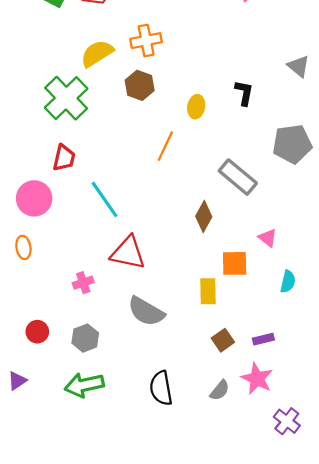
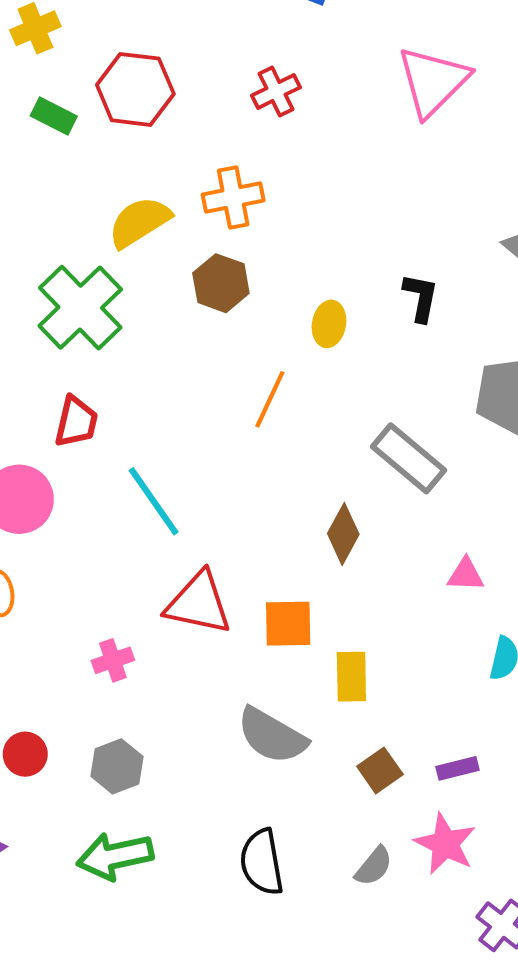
pink triangle: (268, 238) -> (466, 575), turned -36
orange square: (235, 263) -> (288, 624), moved
gray semicircle: (146, 311) -> (272, 736), moved

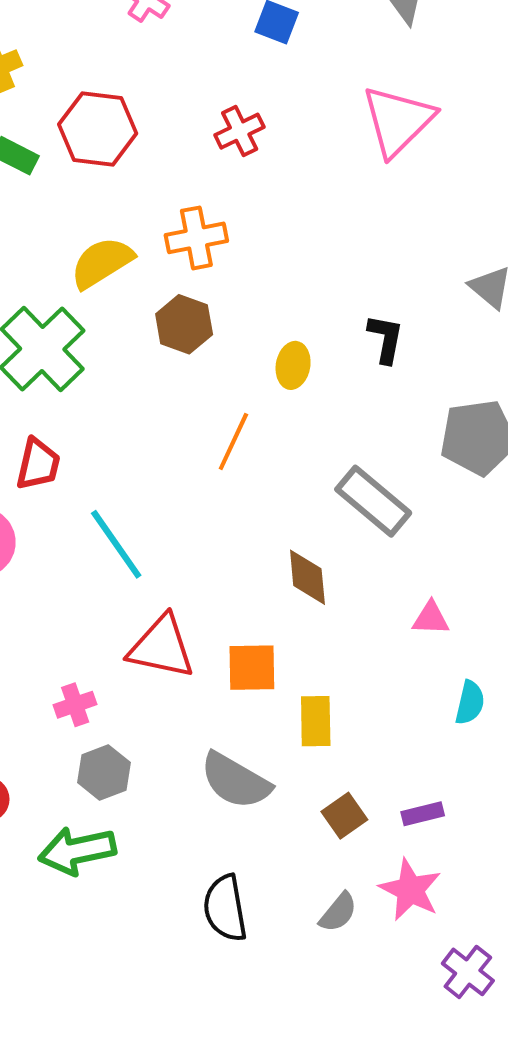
brown diamond: (343, 534) -> (307, 577), turned -34
gray hexagon: (117, 766) -> (104, 773), moved
green arrow: (115, 856) -> (77, 851), moved

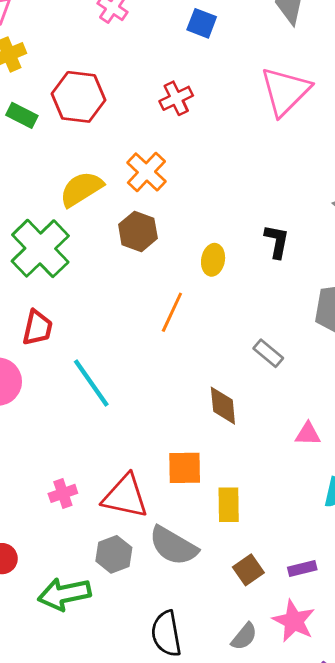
orange cross: (196, 238) -> (146, 172), turned -36
gray rectangle: (373, 501) -> (268, 353), size x0.6
red triangle: (161, 647) -> (125, 496), moved
gray hexagon: (104, 773) -> (114, 554), moved

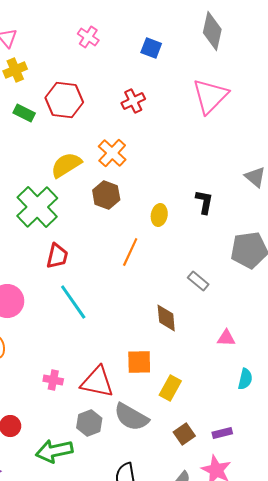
red trapezoid: (37, 328) -> (57, 256), moved
pink cross: (63, 493) -> (53, 380), turned 30
yellow rectangle: (229, 505) -> (170, 388), turned 30

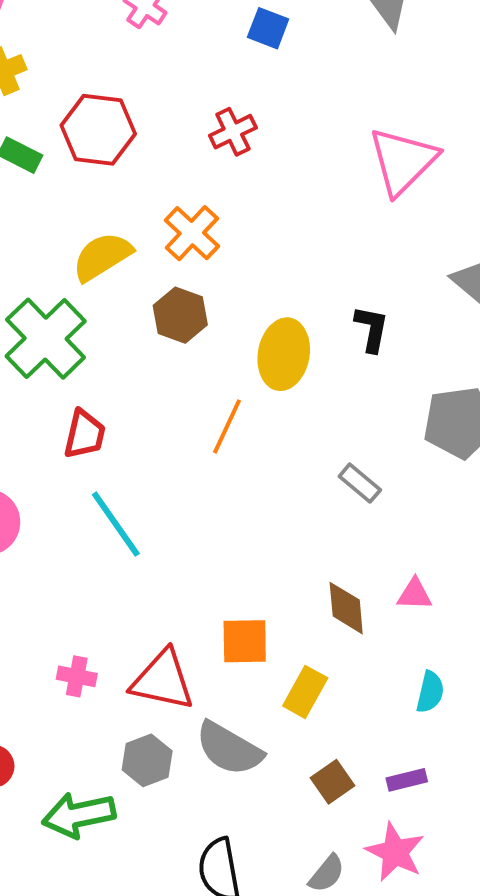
pink triangle: (210, 96) -> (403, 161), moved
yellow ellipse: (159, 215) -> (284, 354), size x1.6
brown diamond: (166, 318) -> (346, 608), moved
cyan semicircle: (245, 379) -> (430, 692), moved

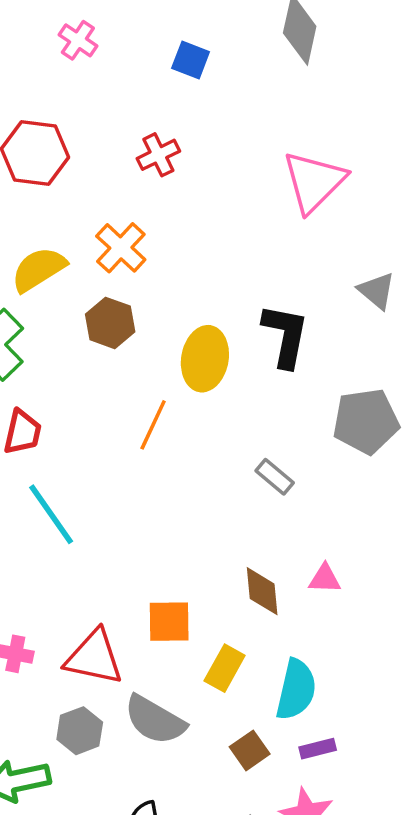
black L-shape: (372, 329) -> (285, 335), size x1.5
cyan semicircle: (430, 692) -> (296, 690), moved, size x1.6

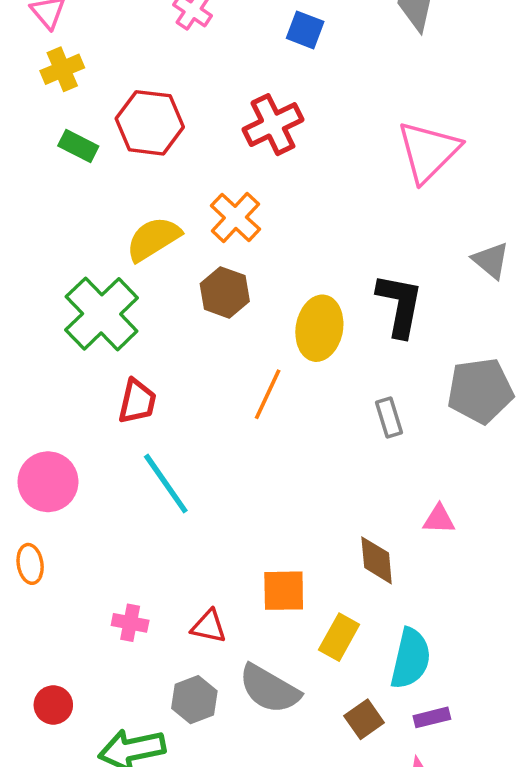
red cross: (158, 155) -> (273, 125), size x1.4
gray rectangle: (275, 477) -> (389, 417), moved, turned 33
pink triangle: (325, 579) -> (439, 519), moved
red triangle: (94, 657) -> (209, 626), size x0.6

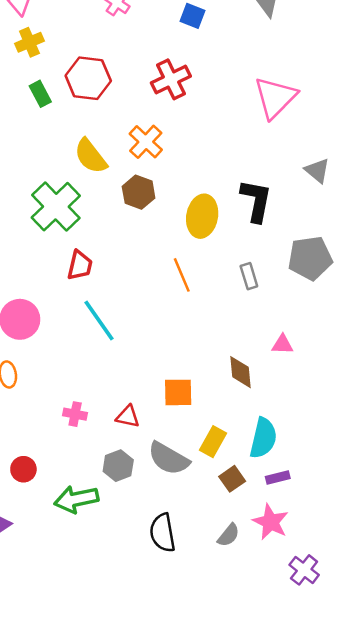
green rectangle: (78, 146) -> (40, 94), turned 35
yellow semicircle: (153, 239) -> (91, 156), turned -96
orange line: (268, 394) -> (182, 275), moved, turned -48
yellow rectangle: (339, 637) -> (213, 442), moved

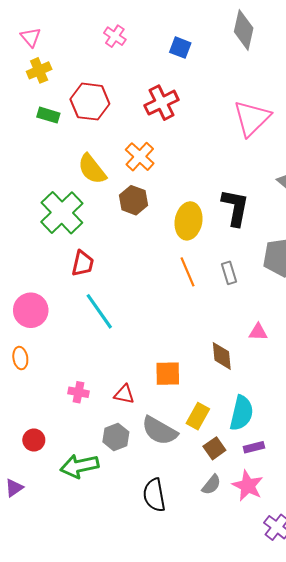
green rectangle: (40, 94) -> (48, 115), turned -45
orange line: (182, 275) -> (187, 272), moved
gray semicircle: (229, 535) -> (211, 485), moved

